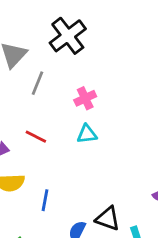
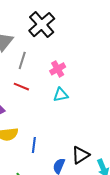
red line: (36, 137) -> (21, 87), moved
black triangle: (108, 219) -> (80, 155), turned -48

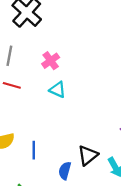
cyan triangle: (61, 95) -> (58, 90), turned 42

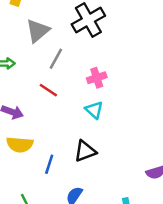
black triangle: (88, 155) -> (85, 151), moved

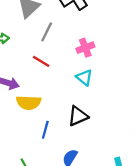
yellow semicircle: (20, 145) -> (29, 103), moved

